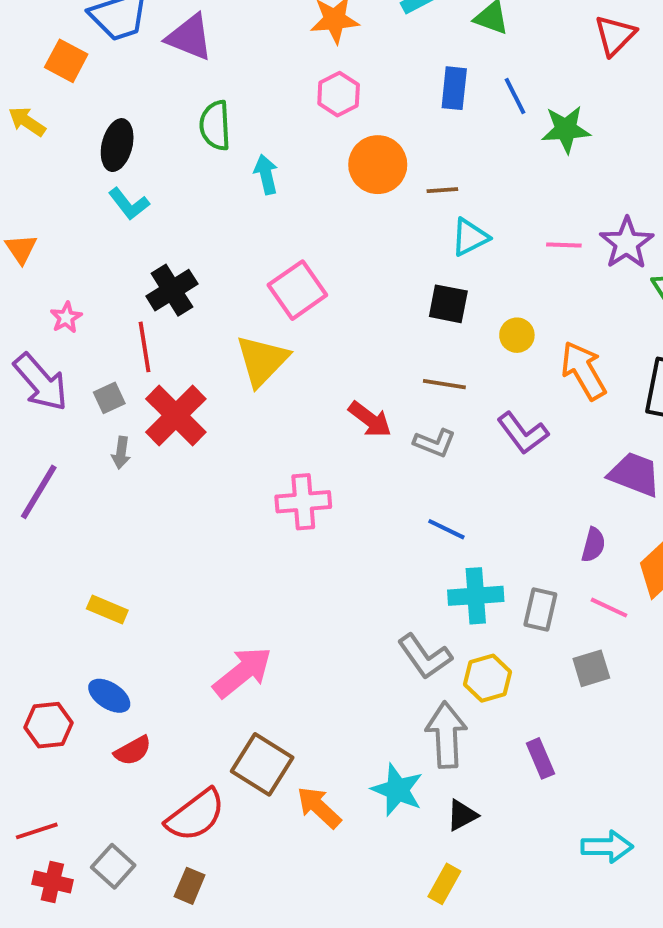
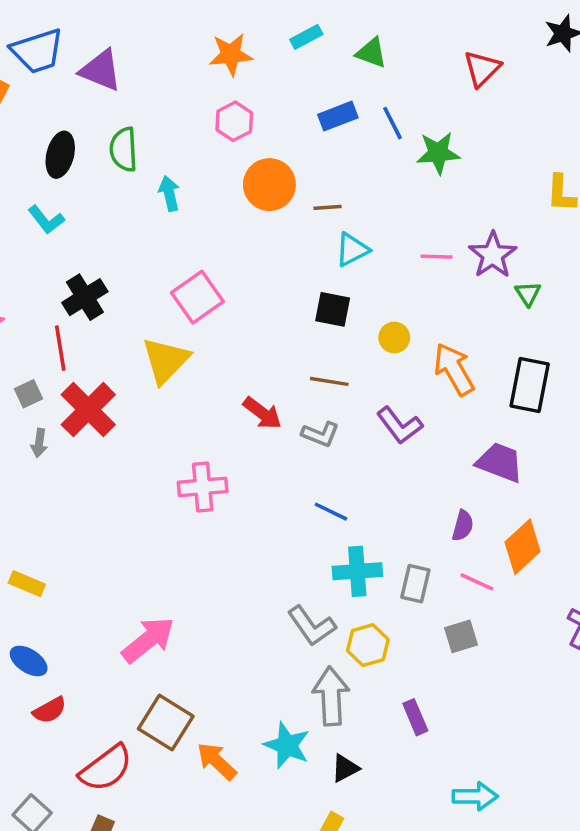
blue rectangle: (454, 88) -> (338, 116), turned 63
black ellipse: (117, 145) -> (60, 155), moved

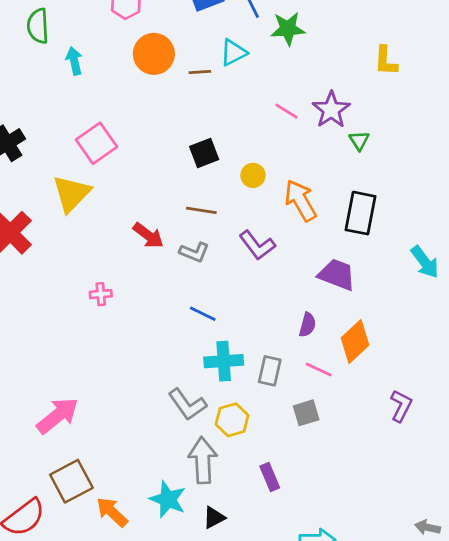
cyan triangle: (352, 250) -> (233, 52), moved
pink line: (436, 257) -> (287, 111), turned 30
black square: (333, 309) -> (204, 153), turned -32
pink cross: (203, 487) -> (101, 294), size x0.6
brown square: (166, 722) -> (71, 481), turned 30

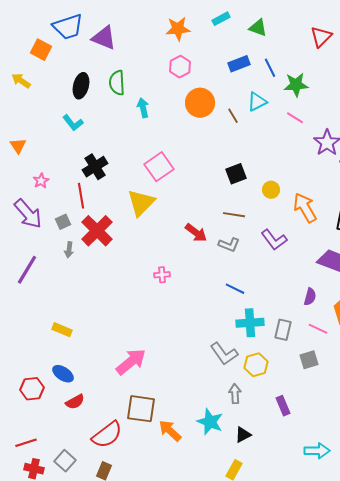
brown line: (200, 72) -> (233, 116), turned 63
pink line: (287, 111) -> (295, 118), moved
gray arrow: (203, 460) -> (235, 394), size x0.6
brown square: (71, 481) -> (141, 409), turned 36

